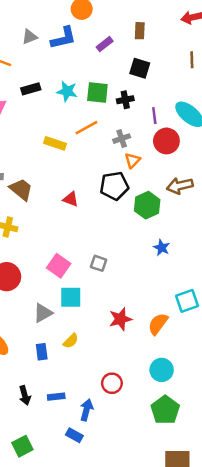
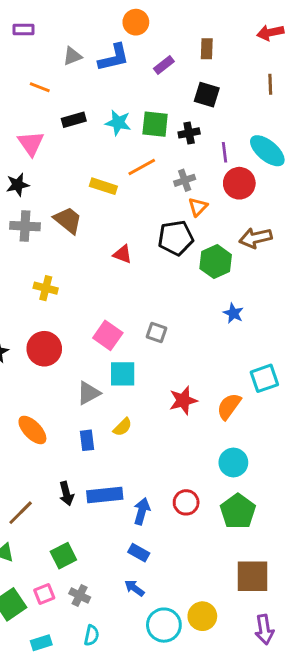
brown trapezoid: (21, 189) -> (68, 220), moved
red circle: (112, 383) -> (186, 502), moved
blue rectangle: (56, 397) -> (105, 495), size x1.6
blue rectangle: (74, 435) -> (139, 553), moved

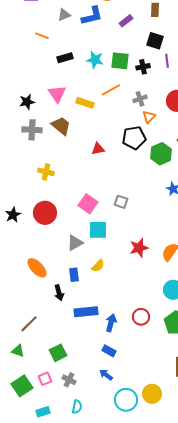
pink triangle: (31, 143) -> (57, 94), moved
purple line: (224, 152) -> (167, 61), moved
red triangle: (123, 254) -> (98, 149), turned -32
black arrow: (66, 494) -> (59, 293), moved

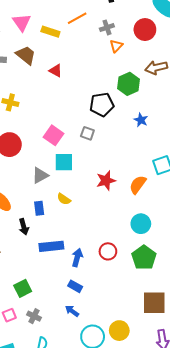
black pentagon: (134, 138) -> (102, 105), moved
red triangle: (98, 149) -> (56, 71), moved, turned 40
yellow semicircle: (98, 266) -> (64, 199), turned 80

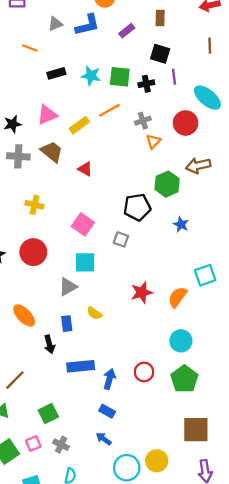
pink triangle: (22, 22) -> (47, 115), turned 42
yellow rectangle: (50, 32) -> (79, 125), turned -54
pink square: (54, 135) -> (83, 224), moved
cyan square: (64, 162) -> (85, 262), moved

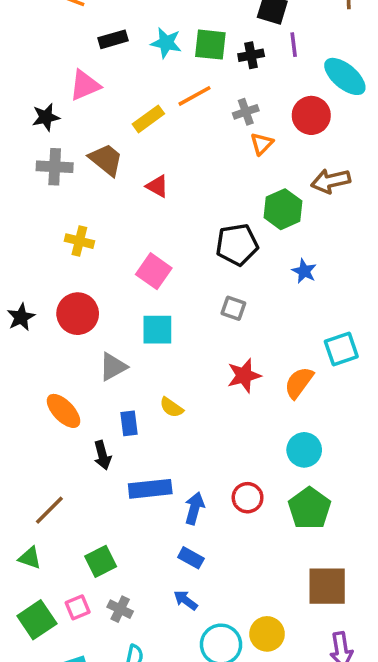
pink triangle: (47, 115) -> (85, 85), moved
gray square: (121, 239) -> (233, 308), moved
gray triangle: (68, 287) -> (113, 367), moved

